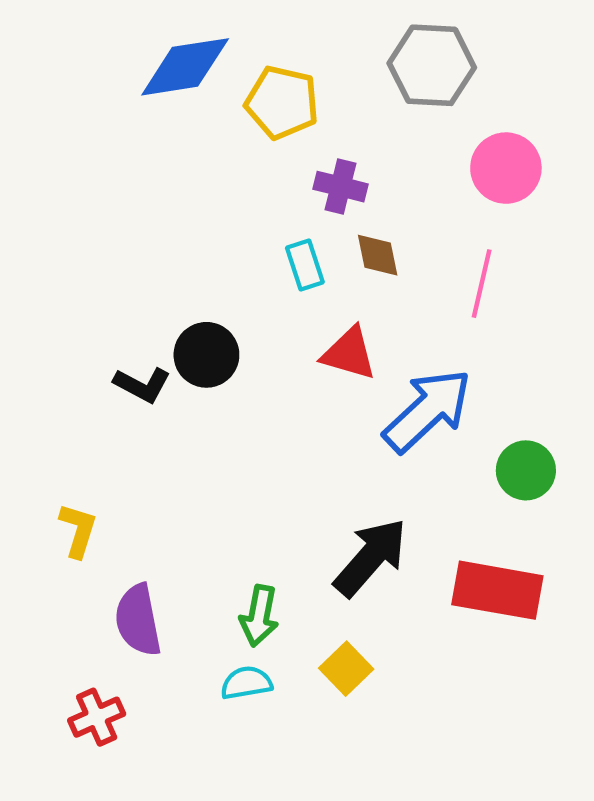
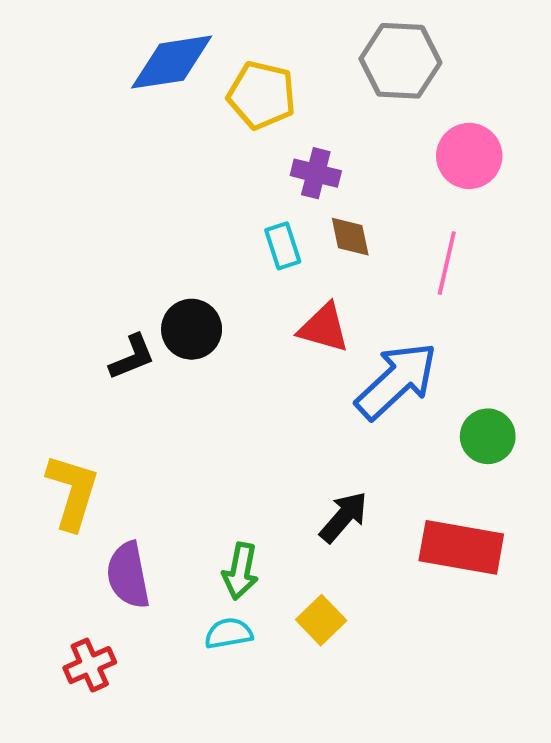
black L-shape: (142, 385) -> (132, 357), turned -50
yellow L-shape: (78, 530) -> (73, 492), size x1.5
black arrow: (370, 557) -> (344, 517), size x0.7

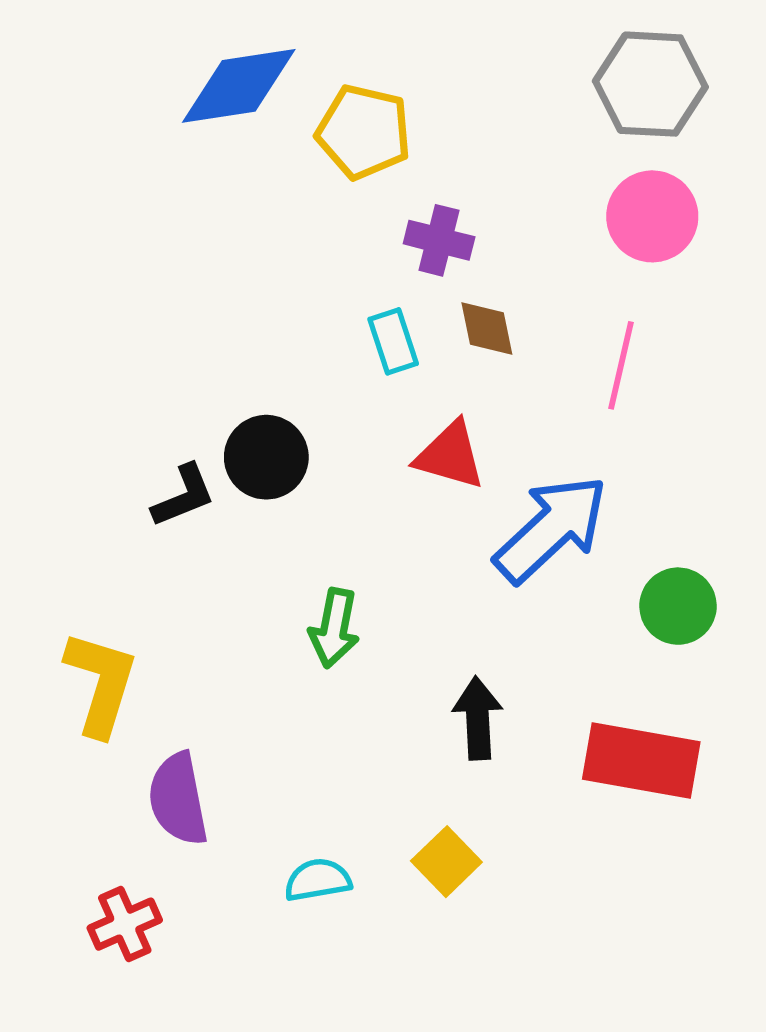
gray hexagon: (400, 61) -> (650, 84), moved
black arrow: (344, 517) -> (478, 718), turned -44
green arrow: (240, 571) -> (334, 628), moved

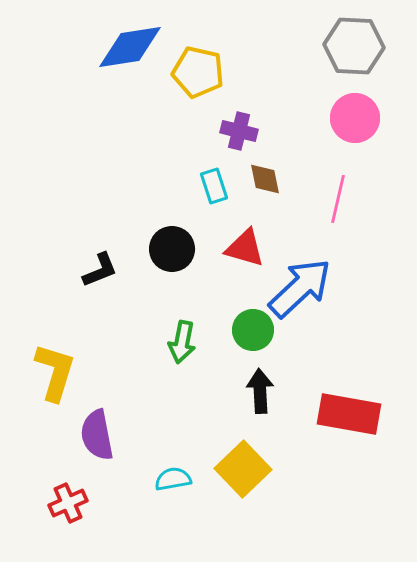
black circle: (266, 457) -> (172, 249), moved
green circle: (678, 606) -> (253, 330), moved
yellow square: (446, 862) -> (243, 469), size x1.5

